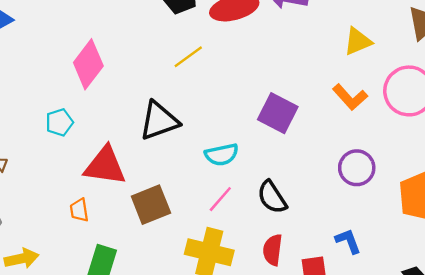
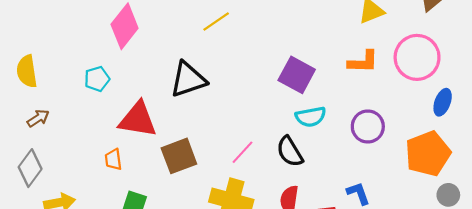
orange L-shape: (350, 97) -> (363, 62), turned -48
cyan semicircle: (222, 155) -> (311, 117), moved

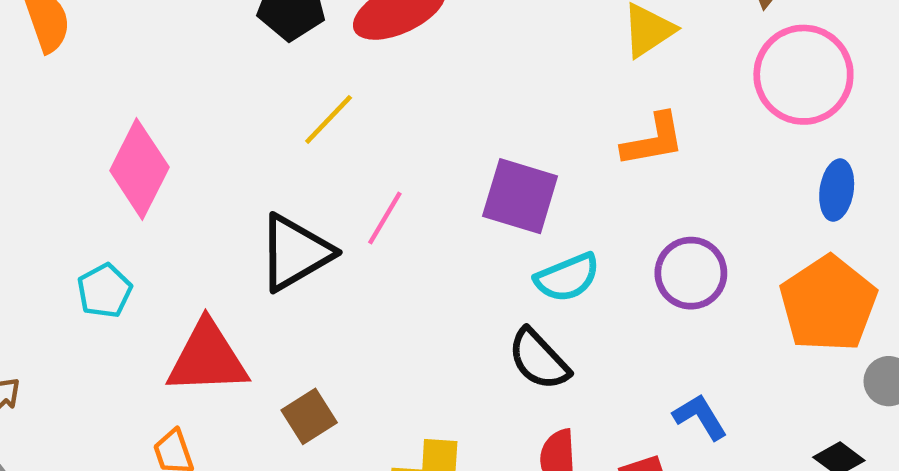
pink circle: (417, 57) -> (803, 75), moved
pink line: (243, 152) -> (385, 218), moved
brown square: (179, 156) -> (309, 416), size x0.7

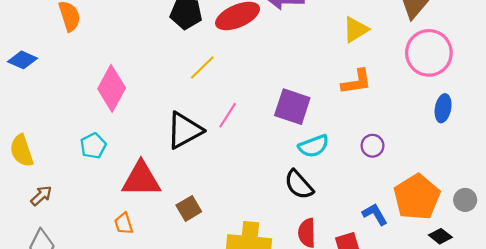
purple circle: (691, 273) -> (373, 146), size x0.7
orange pentagon: (828, 304) -> (417, 197), moved

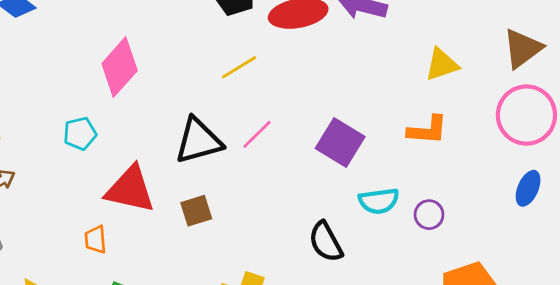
cyan semicircle: (314, 146) -> (379, 201), moved
brown square: (189, 208) -> (196, 211), moved

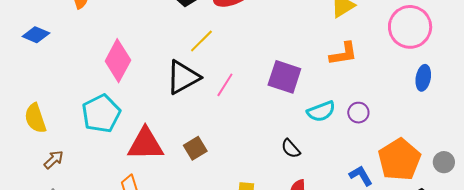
cyan pentagon: (80, 134) -> (101, 114), size x1.6
black triangle: (198, 141) -> (183, 77), moved
black semicircle: (326, 242) -> (291, 149), size x0.7

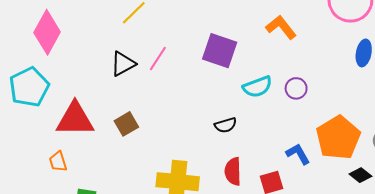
orange L-shape: (343, 54) -> (281, 27), turned -120
black triangle: (183, 77) -> (123, 64), moved, size x0.7
black semicircle: (291, 149) -> (226, 125), turned -65

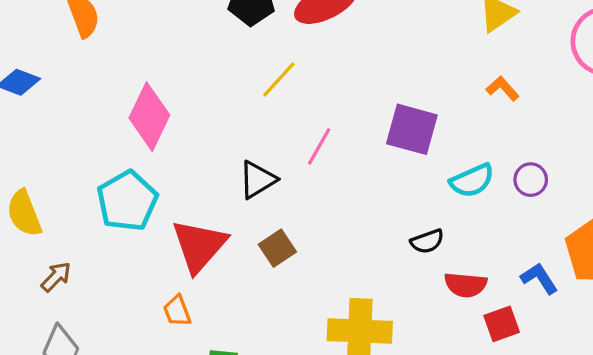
orange L-shape: (281, 27) -> (503, 89), size x0.7
black triangle: (123, 64) -> (257, 180), moved
red triangle: (75, 119) -> (199, 246), turned -45
red semicircle: (233, 171) -> (466, 285), moved, turned -80

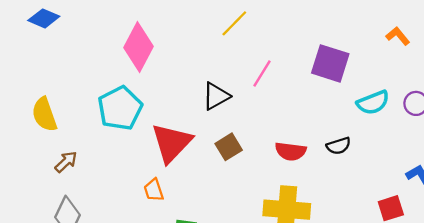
red semicircle: (466, 285) -> (291, 151), moved

